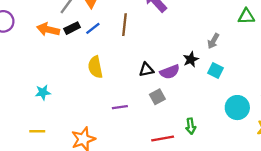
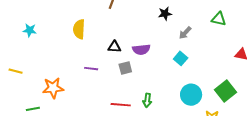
black star: (191, 59) -> (165, 14), moved
black triangle: (146, 70) -> (114, 47), moved
cyan star: (43, 92) -> (30, 30), moved

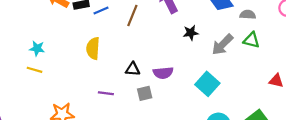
gray arrow: (185, 33) -> (222, 45), moved, size x1.5
cyan square: (181, 58) -> (207, 84), size x1.5
yellow line: (16, 71) -> (34, 70), moved

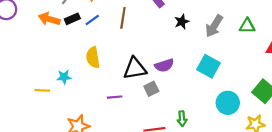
green triangle: (251, 40) -> (247, 26), moved
cyan star: (37, 48) -> (64, 77), moved
black triangle: (133, 69) -> (135, 68), size x1.6

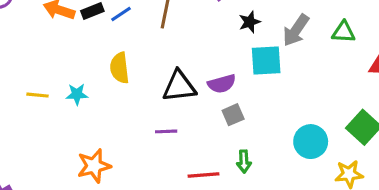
cyan square: (208, 66) -> (266, 60), moved, turned -35
gray square: (151, 89) -> (233, 115), moved
yellow line: (42, 90) -> (37, 95), moved
purple line: (115, 97) -> (166, 131), moved

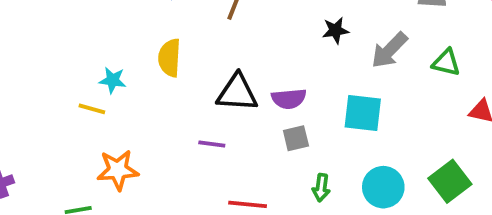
cyan square: (266, 60) -> (363, 113), moved
yellow line: (37, 95) -> (92, 109), moved
green arrow: (244, 161) -> (321, 188), moved

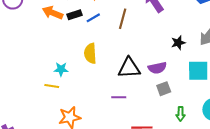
black star: (336, 30) -> (178, 43), moved

